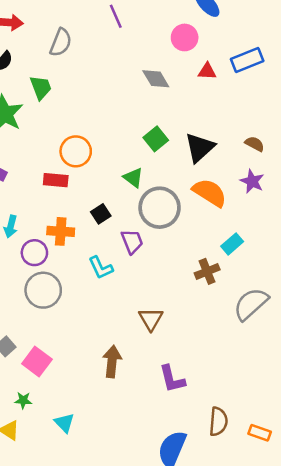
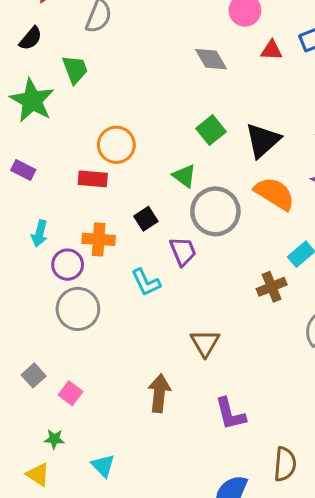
pink square: (37, 362) -> (71, 393), size x0.7

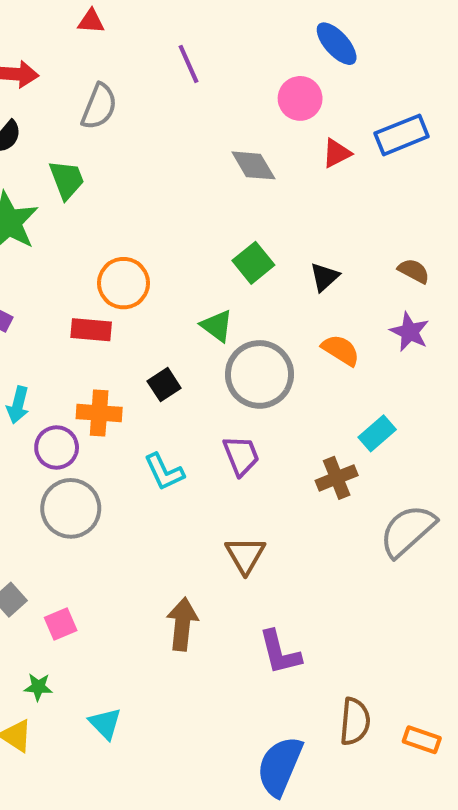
red triangle: (272, 50) -> (337, 153), turned -30
black triangle: (263, 140) -> (324, 277), size x0.6
orange semicircle: (275, 194) -> (341, 350), size x0.7
purple trapezoid: (183, 251) -> (241, 456), moved
pink square: (71, 393) -> (61, 624), turned 30

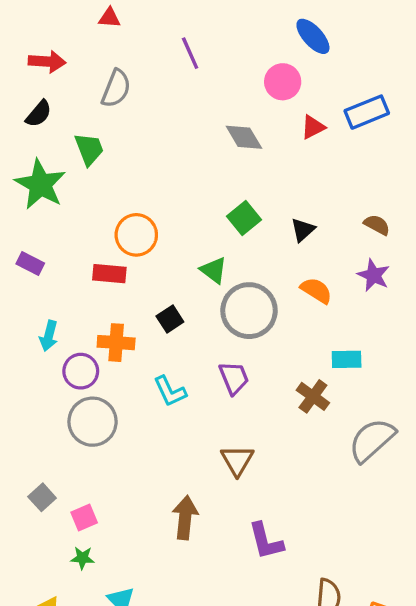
cyan rectangle: (377, 433) -> (347, 359), turned 40
brown cross: (337, 478) -> (313, 396), turned -32
green star: (38, 687) -> (82, 558), moved

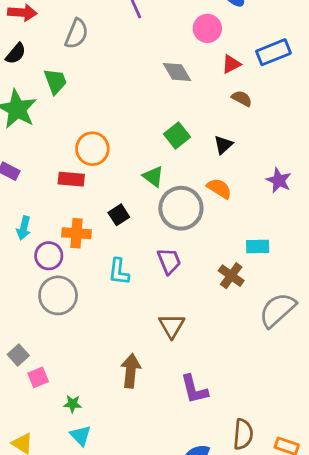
brown semicircle: (377, 225) -> (242, 98), moved
orange semicircle: (316, 290) -> (219, 188), moved
cyan L-shape: (170, 391) -> (119, 272), turned 32
pink square: (84, 518) -> (38, 377), moved
green star: (82, 558) -> (73, 404), moved

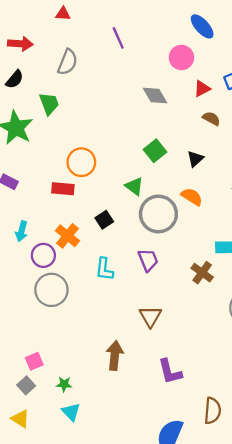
orange cross: (77, 233) -> (68, 236), turned 35
gray square: (18, 355) -> (26, 385), moved

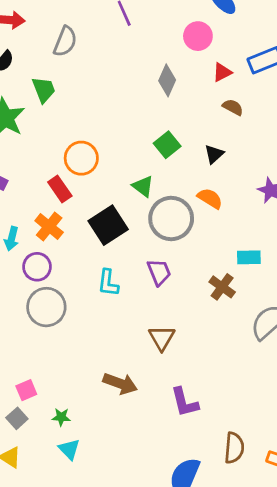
gray diamond: (155, 95) -> (167, 80), turned 55
red rectangle: (63, 189) -> (60, 189), turned 50
black square: (104, 220) -> (108, 225), size x1.8
orange cross: (68, 236) -> (49, 227), moved
brown arrow: (115, 355) -> (120, 383), turned 104

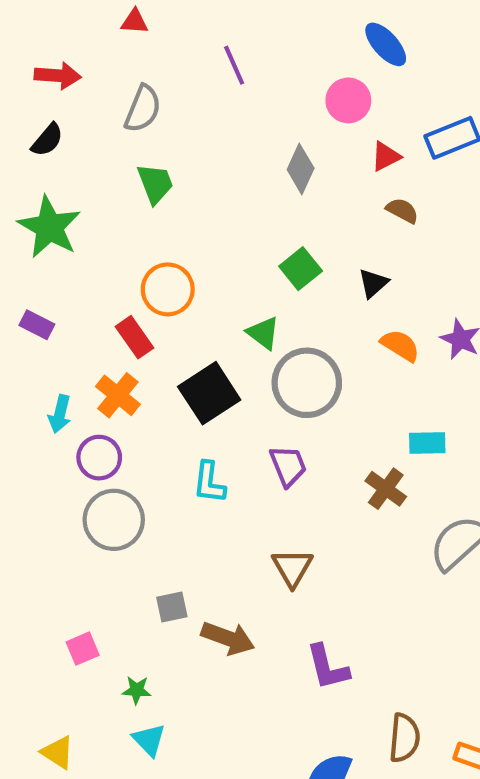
green trapezoid: (44, 90) -> (155, 183), moved
orange semicircle: (210, 198) -> (400, 345), moved
gray square: (17, 418) -> (172, 607), moved, turned 30

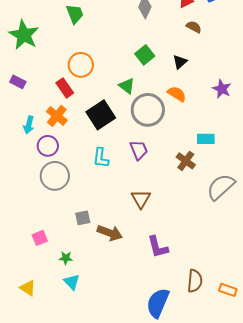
orange semicircle: (400, 345) -> (177, 94), moved

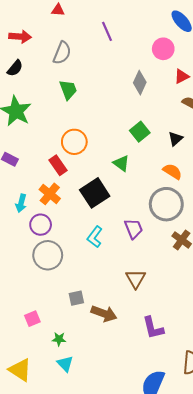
gray circle: (148, 110) -> (166, 204), moved
cyan L-shape: (101, 158) -> (95, 237), turned 30
yellow triangle: (28, 288) -> (20, 370), size x1.4

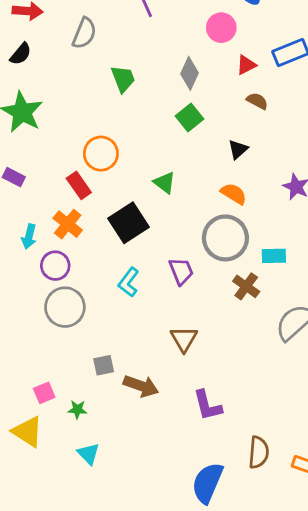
green trapezoid: (68, 90) -> (123, 79), moved
green square: (140, 132) -> (189, 118), moved
green star: (59, 339) -> (77, 409), moved
yellow triangle: (20, 370) -> (28, 432), moved

